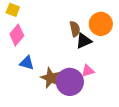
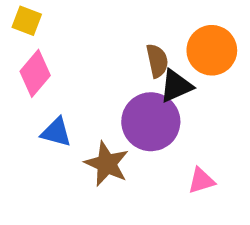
pink triangle: (88, 71) -> (201, 181), moved
purple circle: (70, 82) -> (151, 122), moved

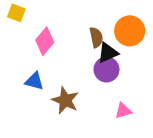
pink diamond: (35, 73) -> (45, 41), moved
purple circle: (151, 122) -> (106, 70), moved, size x0.7

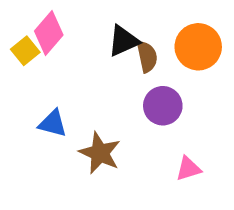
yellow square: (16, 13) -> (25, 51), moved, turned 30
pink diamond: (45, 41) -> (49, 33), moved
black triangle: (108, 53) -> (123, 41), moved

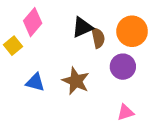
yellow square: (25, 51) -> (13, 46), moved
purple circle: (163, 106) -> (123, 67), moved
brown star: (100, 153) -> (76, 81), moved

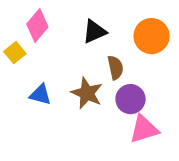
brown semicircle: (98, 38) -> (115, 68), moved
purple circle: (123, 67) -> (130, 99), moved
pink triangle: (125, 112) -> (144, 129), size x1.5

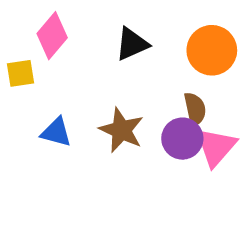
yellow square: (15, 53) -> (21, 73), turned 30
brown semicircle: (115, 68) -> (195, 109), moved
pink triangle: (144, 129) -> (216, 147), moved, turned -32

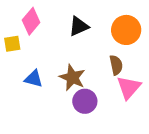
purple circle: (182, 139) -> (85, 101), moved

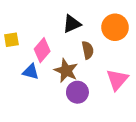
pink diamond: (31, 21) -> (42, 50), moved
brown semicircle: (116, 65) -> (88, 50), moved

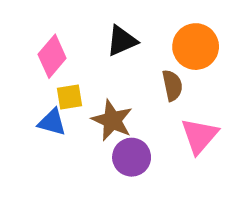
yellow square: (11, 40) -> (70, 97), moved
pink diamond: (42, 50) -> (52, 56), moved
brown semicircle: (88, 50) -> (172, 85), moved

